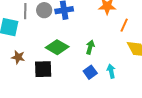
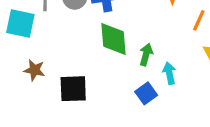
green diamond: (57, 47) -> (113, 39), moved, turned 55
cyan arrow: (111, 71) -> (169, 73), moved

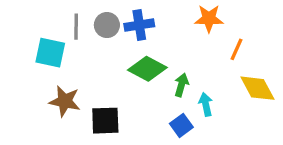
green diamond: (113, 39) -> (147, 69), turned -57
brown star: (34, 70) -> (65, 101), size x1.4

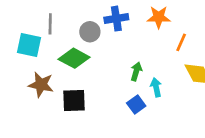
gray circle: (107, 25) -> (90, 32), moved
blue cross: (139, 25) -> (116, 19), moved
green diamond: (147, 69) -> (74, 58), moved

